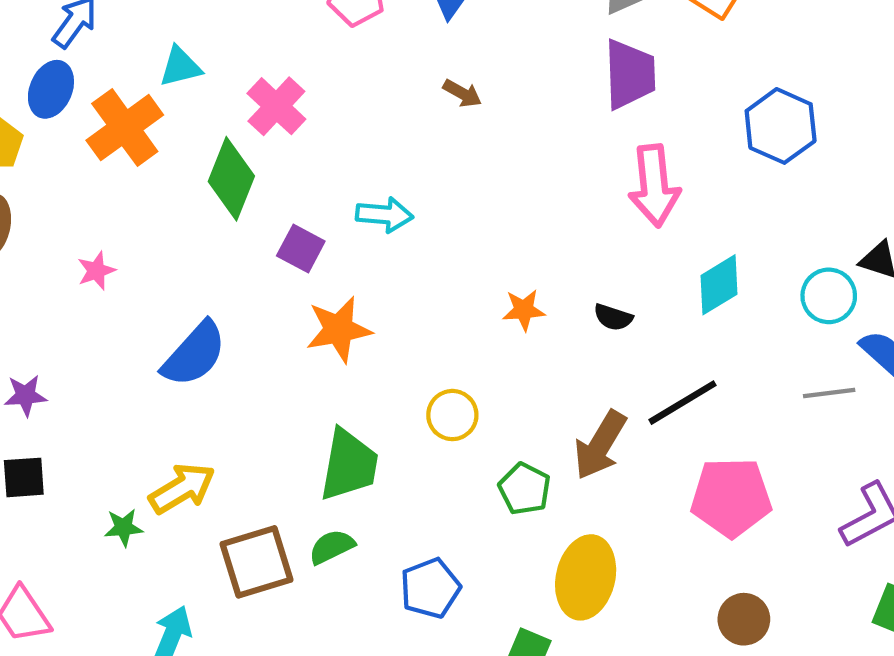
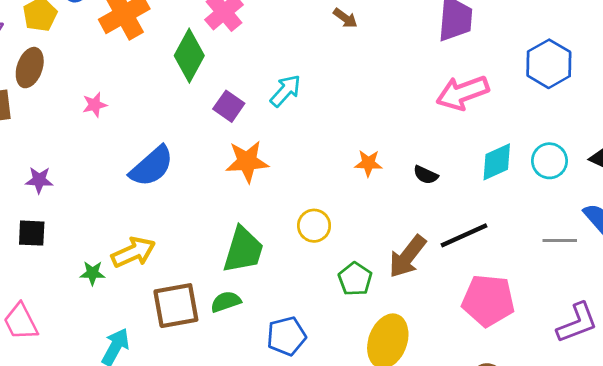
pink arrow: (654, 186) -> (462, 93), turned 69
cyan arrow: (384, 215) -> (286, 91), turned -60
cyan circle: (829, 296) -> (549, 161), moved

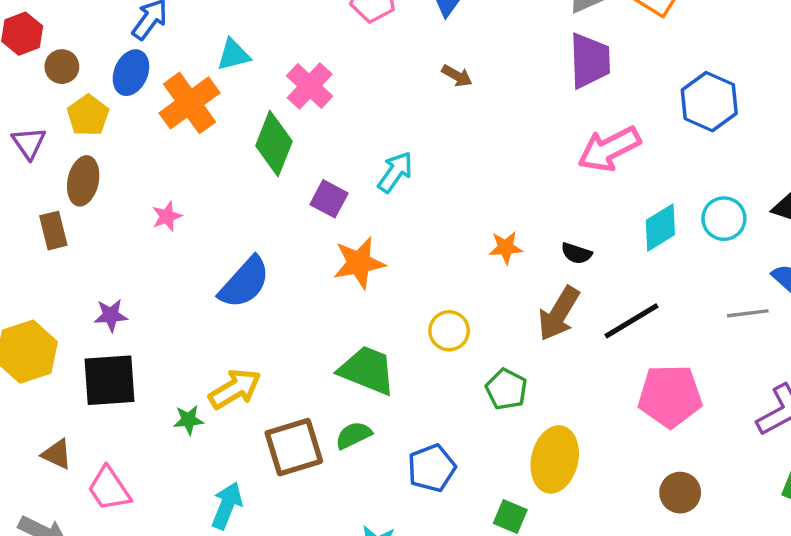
black square: (32, 233) -> (109, 380), size x1.6
green trapezoid: (243, 250) -> (367, 370), turned -78
brown arrow: (407, 257) -> (559, 314), moved

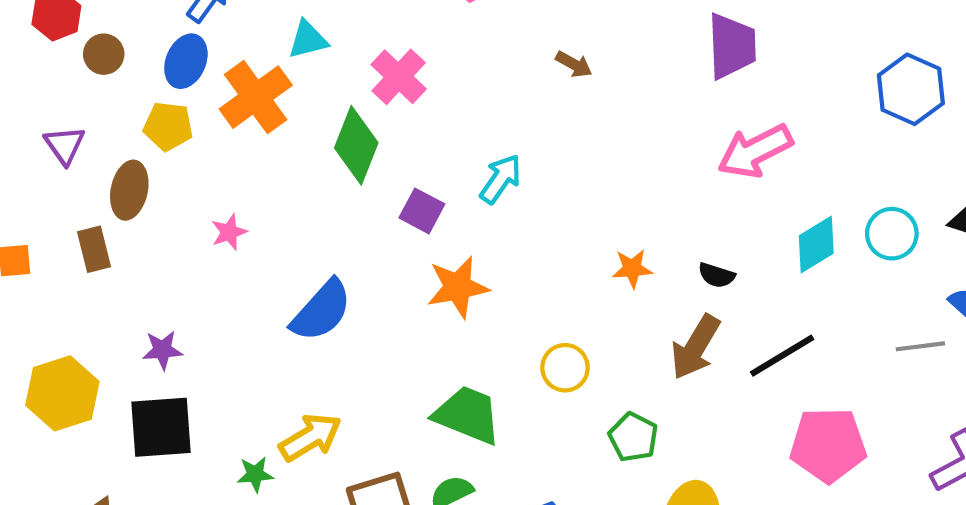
blue hexagon: (709, 102) -> (911, 89), moved
yellow pentagon: (88, 115) -> (168, 126), moved, turned -30

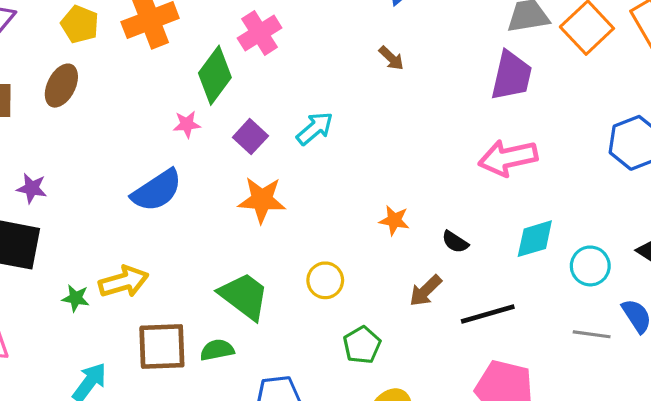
brown ellipse: (129, 190) -> (61, 86), moved
pink star: (229, 232) -> (187, 124), moved
cyan circle: (892, 234) -> (590, 266), moved
brown arrow: (695, 347) -> (426, 291), size x0.7

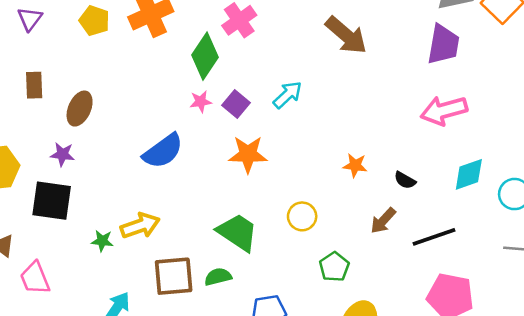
brown arrow: (391, 58) -> (346, 35), size x2.0
brown ellipse: (61, 86) -> (80, 109), moved
pink star: (187, 124) -> (201, 102), moved

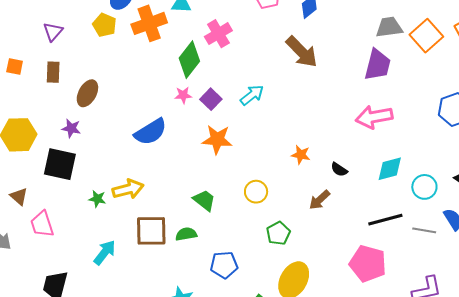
purple triangle: (30, 19) -> (53, 32), moved
green trapezoid: (238, 232) -> (204, 200), size x0.7
black line: (434, 237) -> (385, 220), moved

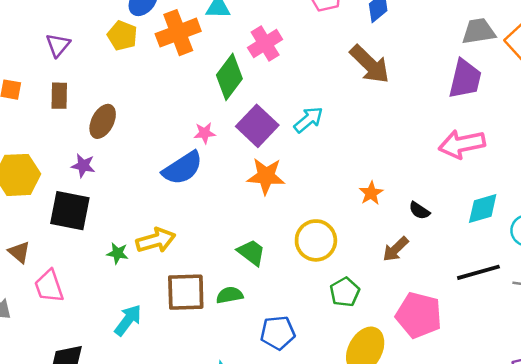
pink star: (183, 95) -> (205, 133), moved
purple square: (211, 99) -> (257, 126), size x1.5
orange star: (301, 155) -> (371, 193), turned 30
yellow circle: (256, 192) -> (316, 240), size x1.4
pink pentagon: (368, 264) -> (419, 315), moved

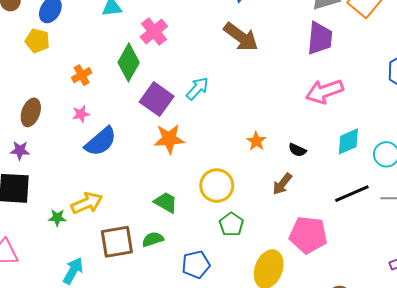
orange cross: (178, 33) -> (82, 75), moved, size x0.6
pink star: (205, 133) -> (81, 114), moved
green pentagon: (345, 292) -> (231, 224), moved

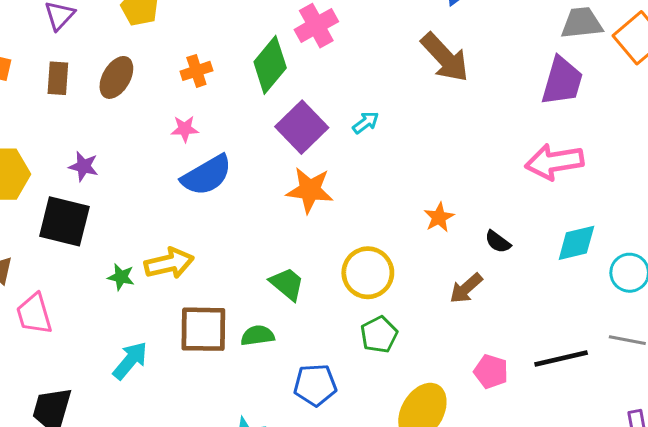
cyan arrow: (197, 88) -> (366, 123), size x0.7
brown ellipse: (31, 112) -> (116, 77), moved
black line: (352, 194) -> (561, 359), moved
pink pentagon: (308, 235) -> (491, 372), size x0.6

